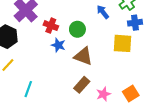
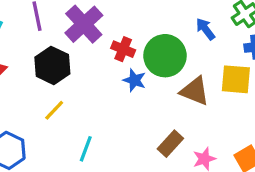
green circle: (77, 29) -> (165, 56), size x1.6
brown triangle: (83, 56) -> (195, 91), moved

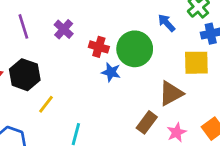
purple cross: (84, 24) -> (64, 29), size x0.6
black hexagon: (52, 65) -> (25, 75), moved
brown triangle: (195, 91) -> (171, 93), moved, turned -44

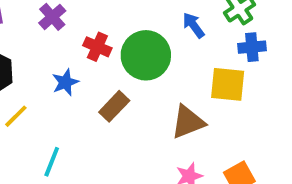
blue star: (111, 72) -> (65, 82), moved, turned 30
brown rectangle: (147, 122) -> (114, 106), moved

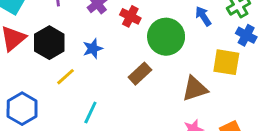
red cross: (97, 47) -> (130, 16), moved
blue cross: (252, 47) -> (246, 35), turned 30
blue star: (65, 82) -> (93, 49), moved

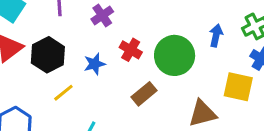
red cross: (130, 16) -> (131, 50), moved
blue arrow: (203, 16) -> (216, 36), turned 42

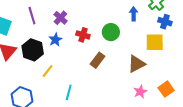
green circle: (175, 55) -> (111, 32), size x0.7
blue star: (95, 64) -> (55, 40), moved

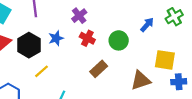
blue arrow: (134, 14) -> (147, 25), turned 32
purple cross: (60, 18) -> (79, 16), moved
blue cross: (165, 22) -> (179, 82), moved, turned -32

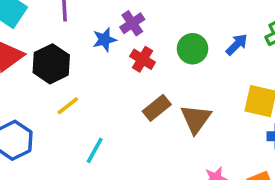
blue star: (56, 38) -> (104, 40), moved
green circle: (119, 40) -> (193, 49), moved
brown triangle: (141, 80) -> (196, 119), moved, turned -40

